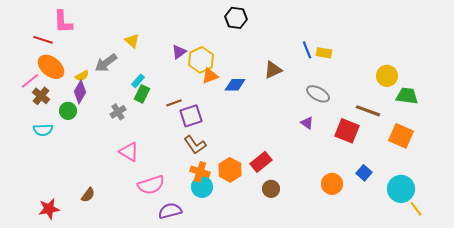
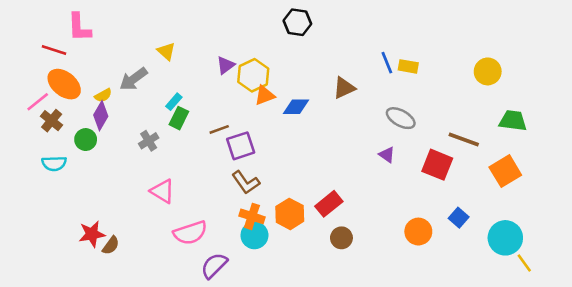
yellow circle: (387, 76) -> (488, 71), moved
orange square: (401, 136) -> (505, 171), turned 35
red star: (49, 209) -> (92, 234), moved
purple semicircle: (170, 211) -> (214, 266), turned -30

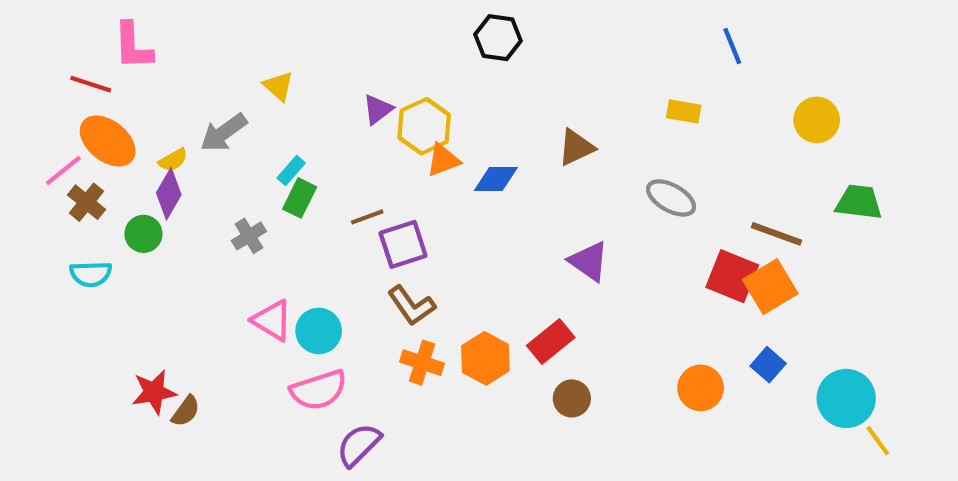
blue line: (387, 63) -> (732, 46), moved
purple triangle: (387, 155) -> (589, 261), moved, size x1.5
orange square: (505, 171) -> (770, 287), moved
cyan circle: (254, 235) -> (319, 331), moved

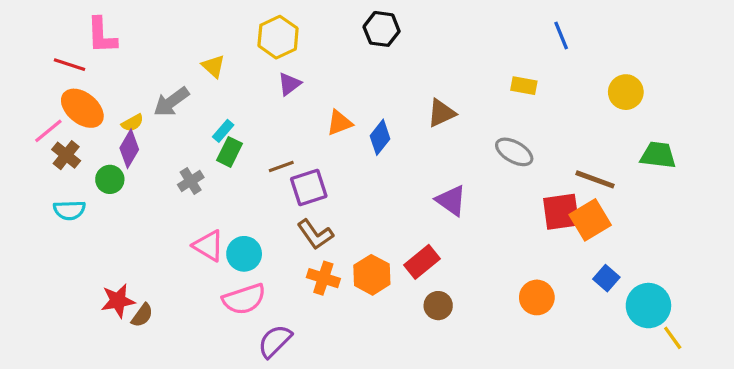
yellow hexagon: (424, 126) -> (278, 37), moved
blue diamond: (496, 179) -> (380, 137), turned -52
red square: (732, 276) -> (561, 212), turned -30
blue square: (768, 365) -> (606, 278), moved

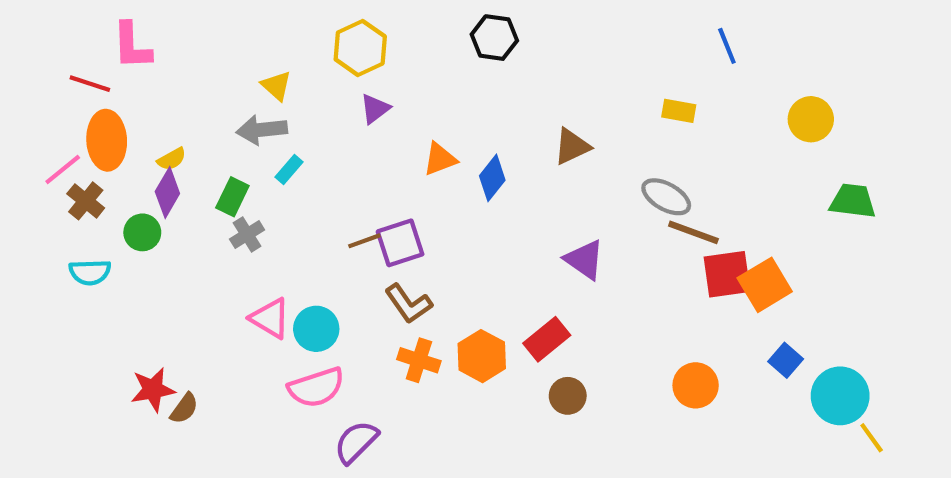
gray arrow: (171, 102) -> (262, 130), moved, turned 30
orange ellipse: (82, 108) -> (107, 140), turned 48
green rectangle: (230, 152) -> (232, 197), moved
brown line: (281, 166) -> (364, 241), moved
brown line: (595, 179) -> (693, 232), moved

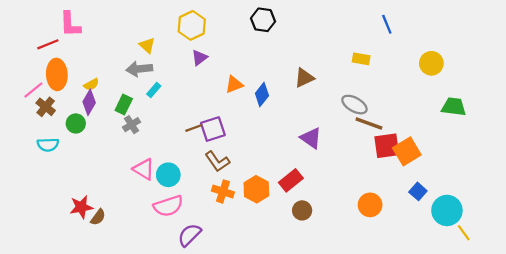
red line: (90, 84) -> (48, 44), turned -40

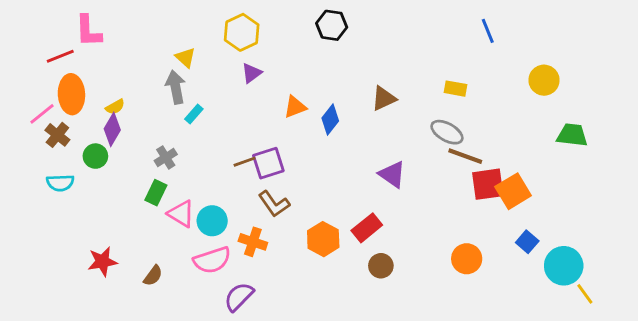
yellow rectangle: (361, 59) -> (455, 89), moved
gray arrow: (139, 69) -> (176, 87), turned 85
green rectangle: (124, 105) -> (156, 193), moved
orange cross: (223, 191) -> (253, 242), moved
brown semicircle: (98, 217) -> (153, 276), moved

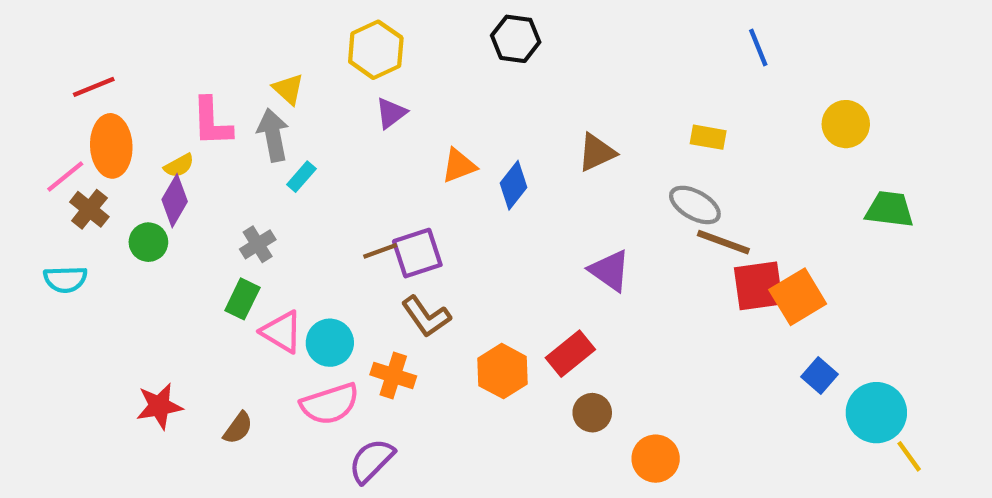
pink L-shape: (88, 31) -> (212, 122), moved
cyan semicircle: (60, 183) -> (65, 279), moved
orange circle: (467, 259) -> (656, 459), moved

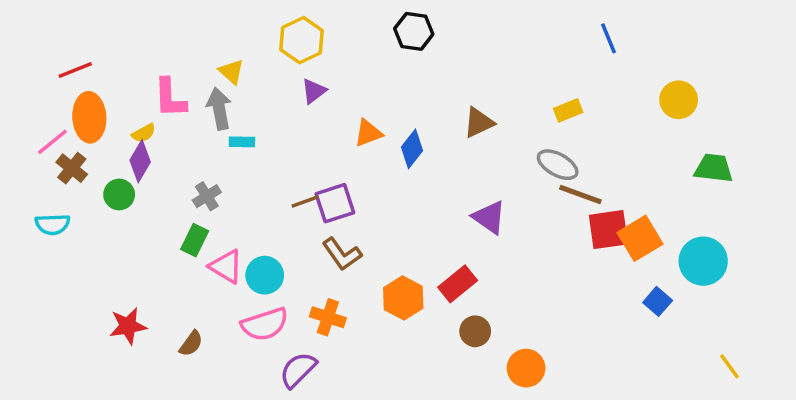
yellow rectangle: (708, 137) -> (568, 110), turned -32
cyan rectangle: (301, 177) -> (242, 142), turned 50
orange cross: (393, 375) -> (328, 317), moved
cyan circle: (876, 413) -> (703, 261), moved

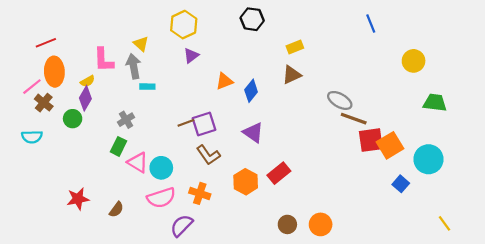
yellow rectangle: (568, 110) -> (295, 47), moved
purple triangle: (489, 217) -> (253, 133), moved
brown circle: (475, 331) -> (287, 224), moved

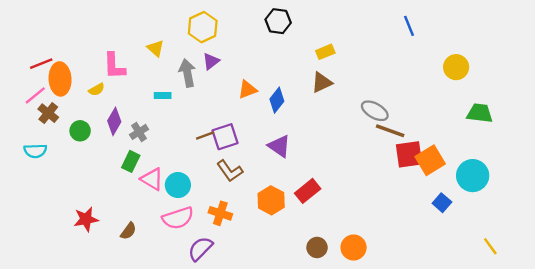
red line: (46, 43) -> (41, 64), moved
gray arrow: (133, 66) -> (187, 73), moved
purple diamond: (85, 98) -> (114, 121), moved

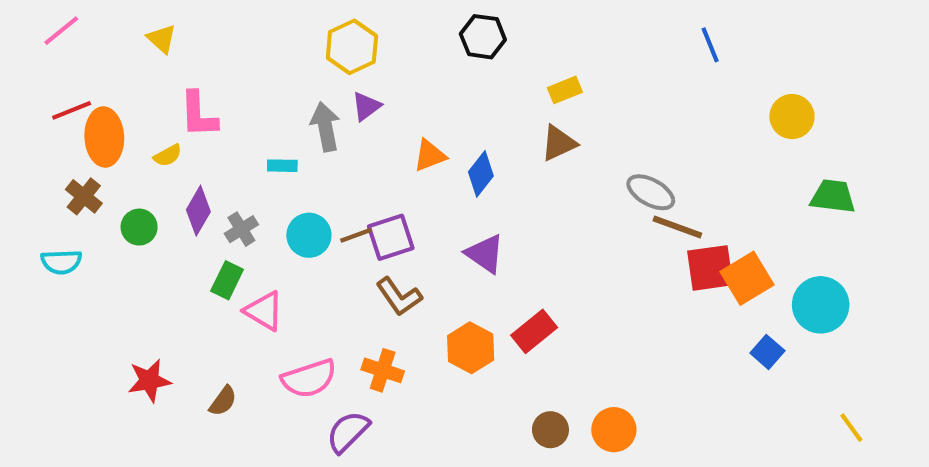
yellow triangle: (156, 48) -> (162, 39), moved
pink line: (35, 95) -> (61, 31), moved
cyan circle: (178, 185) -> (309, 235), moved

